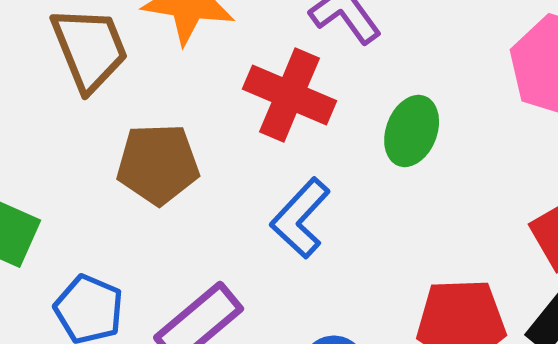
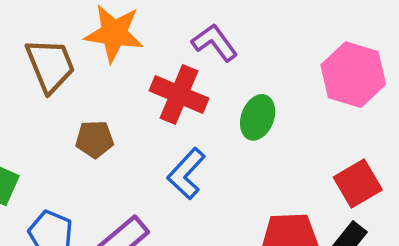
brown pentagon: (158, 164) -> (95, 139), size x0.7

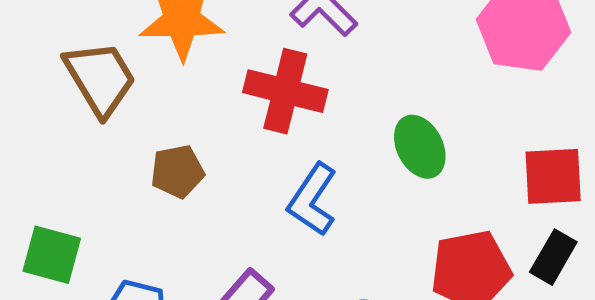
green ellipse: (258, 117) -> (420, 147), moved, turned -39
red square: (358, 183) -> (553, 176), turned 36

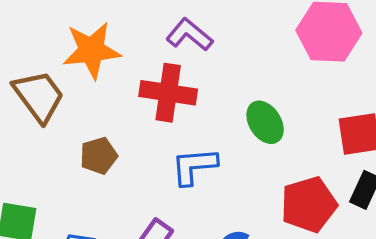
blue L-shape: (312, 200) -> (194, 166), turned 57

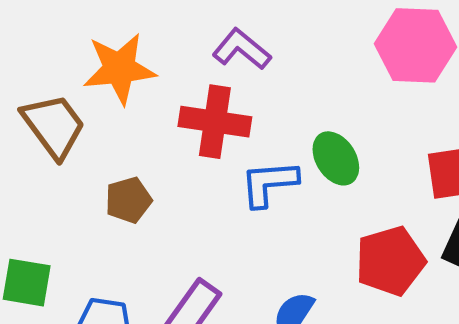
blue L-shape: (194, 166) -> (269, 183), moved

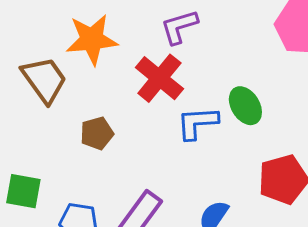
purple L-shape: (242, 49) -> (179, 27), turned -57
red cross: (215, 122) -> (159, 78), turned 30

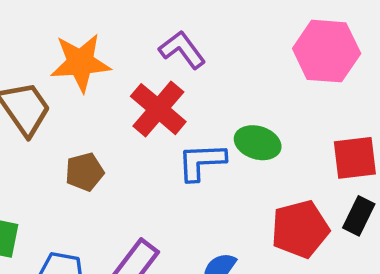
purple L-shape: (179, 27) -> (182, 50), turned 69
green ellipse: (245, 106) -> (258, 143), turned -42

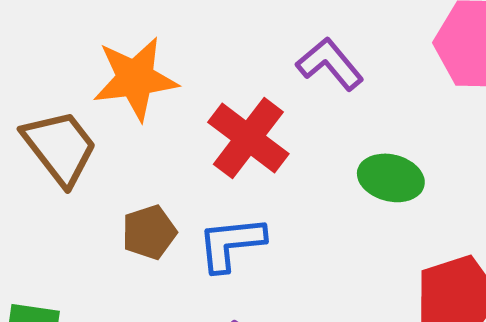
purple L-shape: (182, 50) -> (330, 64), moved
blue L-shape: (201, 162) -> (231, 244), moved

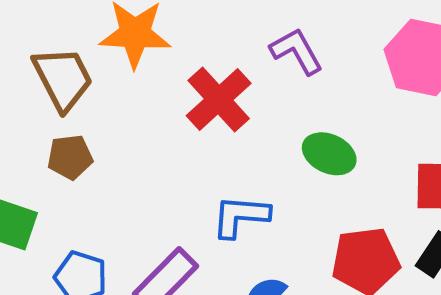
brown pentagon: (149, 232) -> (70, 157), moved
blue L-shape: (231, 244) -> (241, 216), moved

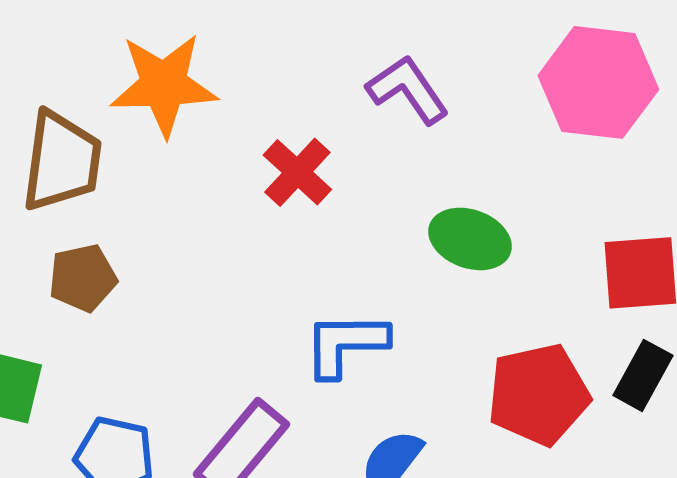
brown trapezoid: (63, 78) -> (62, 161), turned 40
red cross: (219, 99) -> (297, 172), size x0.7

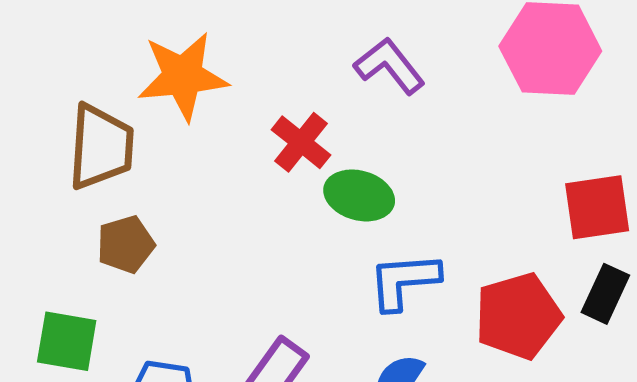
green ellipse: (470, 239) -> (359, 195), moved
blue L-shape: (345, 344) -> (404, 281), moved

